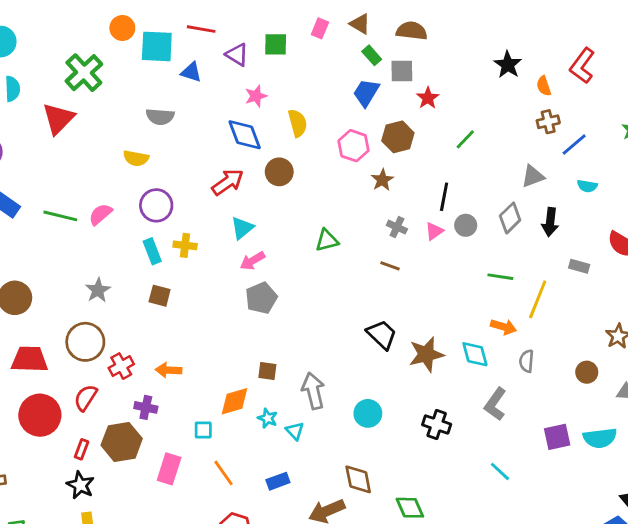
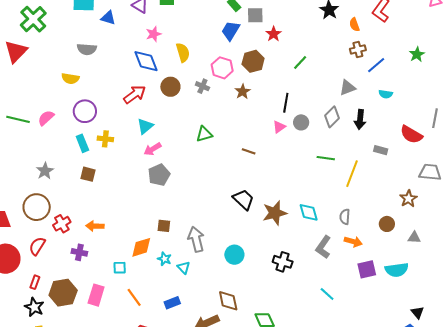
gray cross: (397, 227) -> (202, 86), moved
orange arrow: (503, 327) -> (353, 242), moved
brown hexagon: (122, 442) -> (63, 293), moved

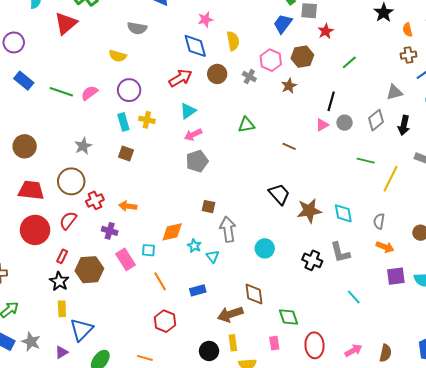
brown square: (164, 226) -> (209, 207), moved
gray L-shape: (323, 247) -> (340, 252), moved, turned -55
pink rectangle: (96, 295) -> (126, 259), moved, turned -55

